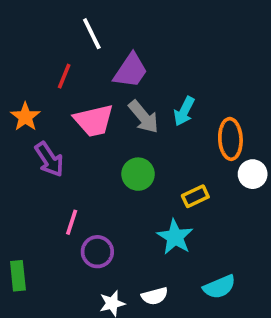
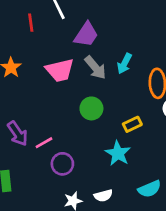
red line: (64, 76) -> (31, 23), moved, turned -30
purple arrow: (49, 159) -> (18, 133), moved
pink line: (72, 222) -> (44, 143), turned 42

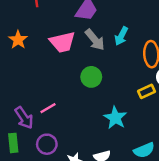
yellow rectangle: (132, 124) -> (146, 91), moved
purple arrow: (18, 133) -> (24, 118), moved
purple circle: (62, 164) -> (47, 144), moved

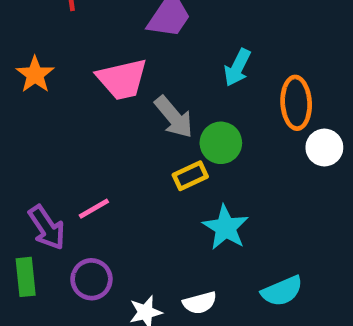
gray arrow: (95, 40) -> (174, 117), moved
green circle: (91, 77) -> (221, 143), moved
yellow rectangle: (146, 91) -> (190, 176), moved

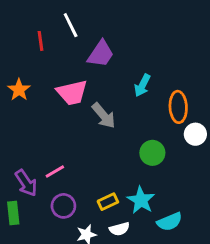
green circle: (221, 143) -> (152, 153), moved
yellow rectangle: (190, 176) -> (108, 202), moved
cyan star: (226, 228) -> (141, 200), moved
purple circle: (91, 279) -> (63, 206), moved

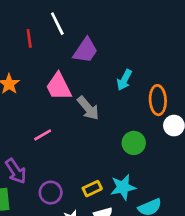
pink trapezoid: (72, 93) -> (59, 87), turned 76
pink line: (55, 172) -> (43, 135), moved
cyan star: (141, 200) -> (123, 187), turned 30

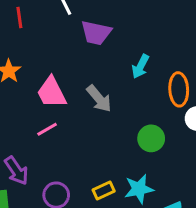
red line: (29, 38) -> (19, 17), moved
purple trapezoid: (85, 50) -> (96, 33), turned 68
pink trapezoid: (59, 87) -> (52, 92), moved

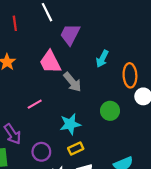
purple trapezoid: (96, 33) -> (70, 34), turned 105
pink trapezoid: (52, 92) -> (50, 62), moved
cyan star: (139, 189) -> (70, 124), moved

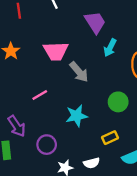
purple trapezoid: (70, 34) -> (95, 22), moved, turned 120
pink trapezoid: (50, 62) -> (56, 51), turned -65
yellow rectangle: (76, 148) -> (110, 138), moved

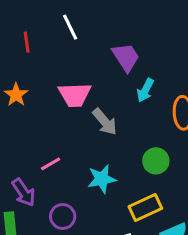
pink line: (40, 95) -> (51, 164), moved
yellow rectangle: (110, 138) -> (145, 207), size x1.5

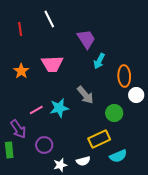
orange star: (16, 95) -> (21, 71), moved
gray arrow: (105, 122) -> (85, 95), moved
green circle: (156, 161) -> (114, 113), moved
cyan star: (102, 179) -> (59, 108), moved

